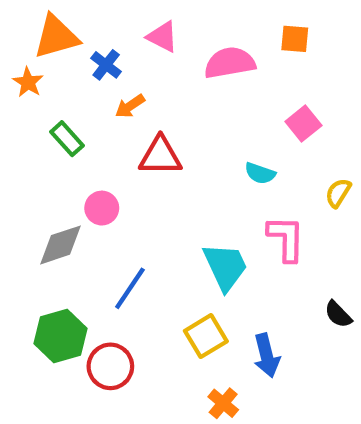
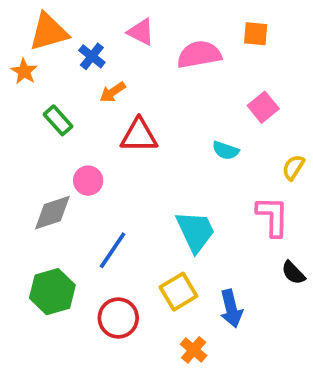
pink L-shape: (286, 238) -> (273, 216), moved
red circle: (110, 366) -> (118, 318), moved

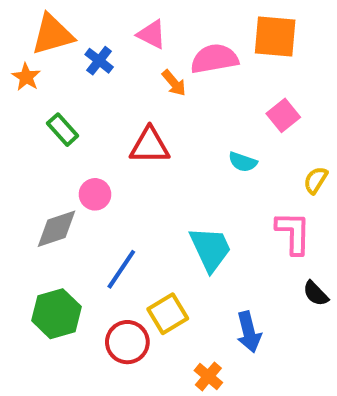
orange square: (256, 34) -> (275, 36), size x1.6
orange arrow: (113, 92) -> (174, 83), moved, turned -96
yellow square: (178, 292) -> (168, 314), moved

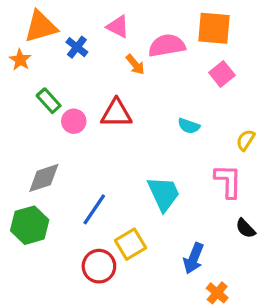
pink square: (283, 115) -> (222, 74), moved
pink circle: (95, 194) -> (74, 121), moved
green hexagon: (57, 314) -> (30, 225), moved
blue arrow: (249, 332) -> (194, 258), turned 36
orange cross: (208, 376) -> (217, 293), moved

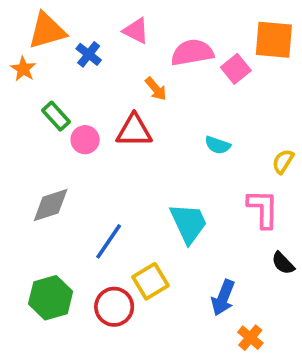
orange square: (214, 28) -> (274, 40), moved
orange arrow: (135, 64) -> (156, 89), moved
pink square: (222, 74) -> (236, 69), moved
green hexagon: (30, 225) -> (51, 298), moved

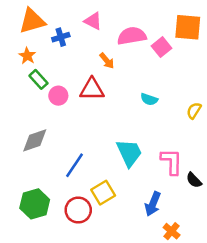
blue cross: (89, 54) -> (61, 37), turned 35
orange star: (23, 69) -> (27, 56), moved
pink L-shape: (263, 209) -> (172, 162), moved

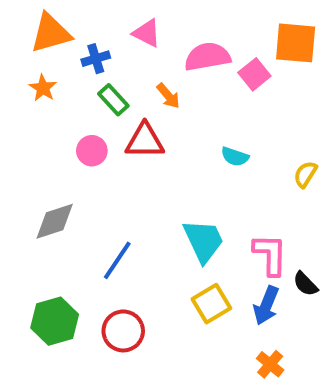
green rectangle: (38, 79) -> (113, 100), moved
yellow square: (103, 193) -> (211, 304), moved
blue arrow: (153, 204) -> (266, 305), moved

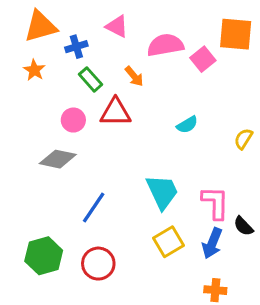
cyan semicircle: (235, 157) -> (187, 125), turned -50
gray diamond: (55, 221) -> (58, 159), moved, turned 30
orange cross: (270, 364) -> (215, 290), turned -35

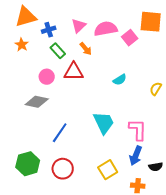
pink triangle: (117, 26) -> (79, 26), moved, turned 49
black semicircle: (243, 226) -> (156, 167), moved, turned -56
yellow square: (169, 242) -> (108, 170), moved

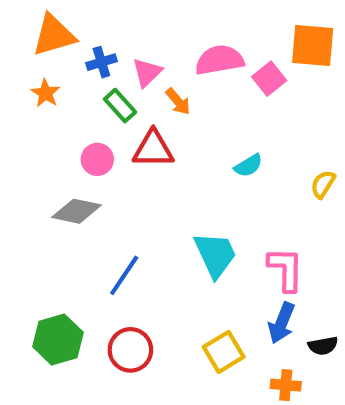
pink triangle: (79, 26) -> (147, 72), moved

